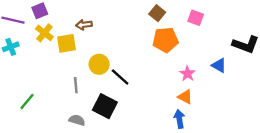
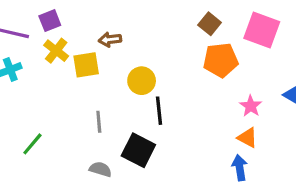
pink square: (196, 18) -> (262, 30), size x1.6
yellow circle: (99, 64) -> (142, 81), moved
black line: (120, 77) -> (159, 111), turned 42

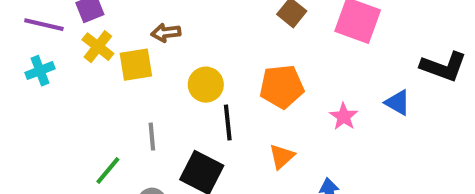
orange pentagon: (221, 60) -> (282, 87), moved
orange triangle: (248, 138) -> (282, 156), moved, turned 50
green line: (32, 144) -> (108, 170), moved

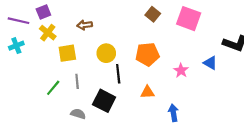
yellow square: (136, 65) -> (67, 53), moved
orange triangle: (282, 156) -> (147, 92), turned 40
green line: (108, 170) -> (53, 88), moved

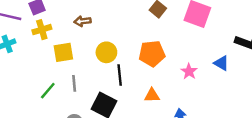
yellow cross: (48, 33) -> (42, 30), turned 35

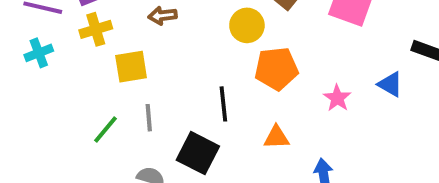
yellow circle: (106, 52) -> (247, 25), moved

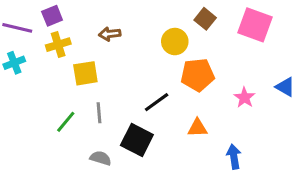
black line: (223, 104) -> (157, 102), turned 60

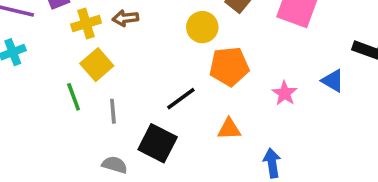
yellow cross: (58, 45) -> (86, 24), moved
yellow square: (85, 73) -> (97, 65), turned -32
green line: (66, 122) -> (74, 97), moved, turned -60

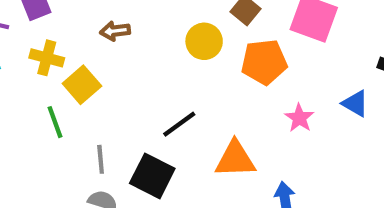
yellow cross: (86, 24) -> (47, 58), moved, turned 32
orange pentagon: (229, 66) -> (264, 62), moved
gray line: (113, 111) -> (101, 159), moved
orange triangle: (229, 129) -> (235, 159), size x1.5

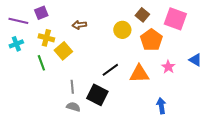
orange pentagon: (264, 62) -> (151, 40), turned -30
green line: (55, 122) -> (41, 63), moved
orange triangle: (235, 159) -> (139, 74), moved

